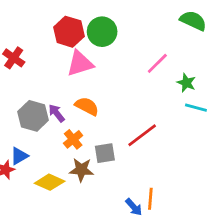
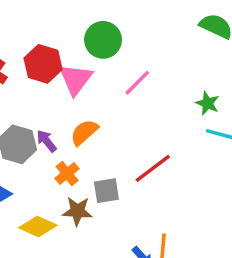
red hexagon: (69, 32) -> (43, 64), moved
pink triangle: (80, 63) -> (76, 79), turned -36
pink line: (157, 63) -> (137, 83), moved
orange semicircle: (87, 106) -> (84, 132), turned -70

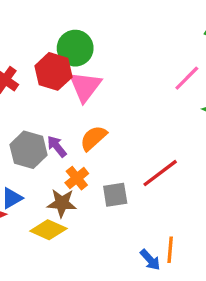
green circle: (103, 40) -> (75, 48), moved
pink line: (137, 83) -> (187, 78), moved
brown star: (77, 211) -> (62, 203), moved

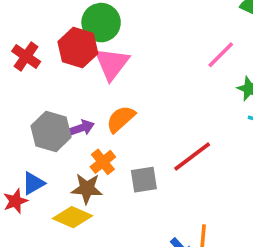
purple arrow: (57, 146) -> (81, 128), turned 110

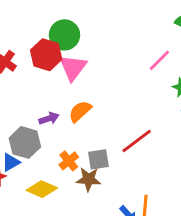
gray hexagon: (51, 131) -> (25, 142), moved
orange cross: (103, 162) -> (69, 161), moved
brown star: (87, 189) -> (89, 179), moved

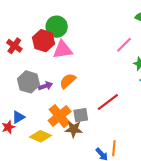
pink triangle: (73, 67) -> (63, 50), turned 45
gray hexagon: (25, 142) -> (28, 82), moved
orange cross: (69, 161) -> (60, 116), size x1.6

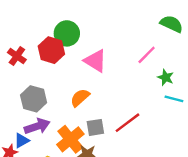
pink triangle: (63, 50) -> (95, 61), moved, turned 40
purple arrow: (46, 86) -> (37, 126), moved, size x1.5
gray square: (81, 115) -> (95, 127), moved

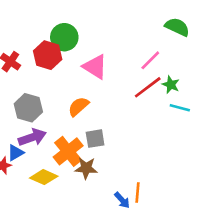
red line: (127, 123) -> (148, 87), moved

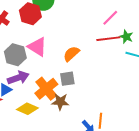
pink triangle: (95, 67) -> (37, 47), moved
red line: (148, 87) -> (108, 39), turned 30
orange semicircle: (78, 107) -> (71, 54), moved

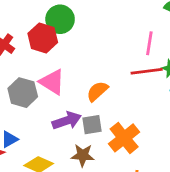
pink line: (110, 18) -> (149, 43), turned -36
purple arrow: (18, 78) -> (67, 121), moved
orange cross: (46, 89) -> (124, 138), moved

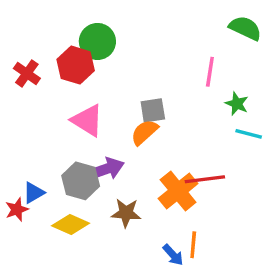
red line: (147, 71) -> (205, 179), moved
gray hexagon: (23, 93) -> (81, 181), moved
gray square: (92, 125) -> (153, 110), moved

